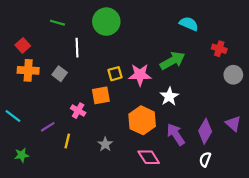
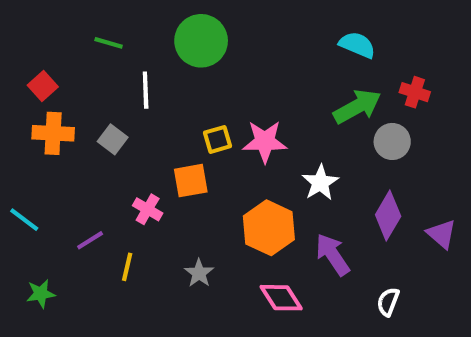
green arrow: (173, 61) -> (357, 107), moved
gray circle: (233, 75) -> (392, 141), moved
purple diamond: (205, 131) -> (388, 215), moved

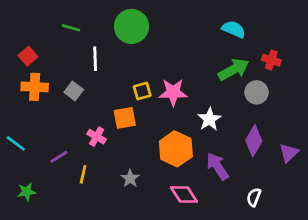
purple triangle: (442, 234) -> (289, 153), turned 35

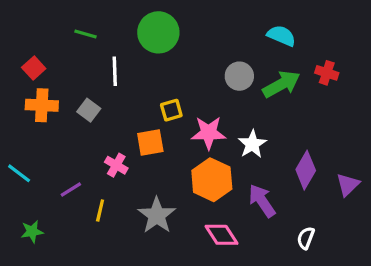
pink star: (173, 92) -> (209, 133), moved
gray circle: (256, 92) -> (239, 76), moved
gray star: (130, 178) -> (157, 215), size x1.6

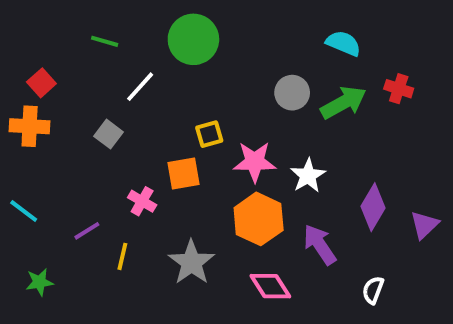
white line: (115, 71) -> (140, 87), turned 44
orange cross: (42, 105) -> (30, 126), moved

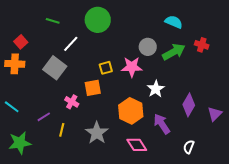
gray square: (109, 134) -> (55, 68), size x1.6
pink star: (255, 162) -> (132, 67), moved
green star: (39, 282) -> (20, 143), size x1.6

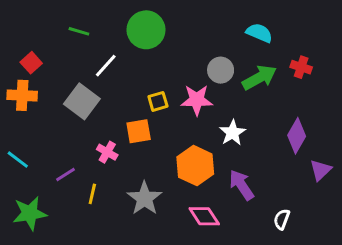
purple diamond: (189, 105) -> (297, 136), moved

